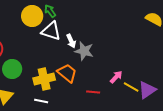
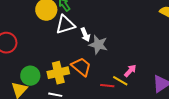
white triangle: (51, 31) -> (65, 25), turned -35
green circle: (12, 69) -> (30, 76), moved
yellow line: (131, 87) -> (120, 81), moved

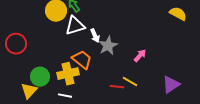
gray star: (98, 45) -> (108, 46), turned 30
orange trapezoid: (81, 67) -> (82, 60), moved
pink arrow: (130, 71) -> (140, 56), moved

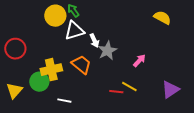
yellow semicircle: (178, 14) -> (162, 18), moved
yellow cross: (68, 74) -> (51, 70), moved
yellow triangle: (29, 91) -> (14, 91), moved

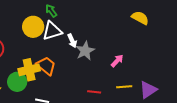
yellow circle: (55, 16) -> (33, 27), moved
orange trapezoid: (81, 65) -> (46, 66), moved
yellow line: (129, 87) -> (124, 87), moved, turned -35

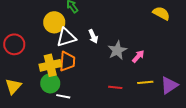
white triangle: (52, 31) -> (66, 37), moved
gray star: (85, 51) -> (117, 50), moved
orange trapezoid: (46, 66) -> (67, 61), turned 55
green circle: (17, 82) -> (50, 83), moved

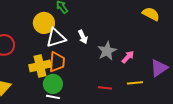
green circle: (50, 83) -> (53, 84), moved
purple triangle: (169, 85) -> (159, 68), moved

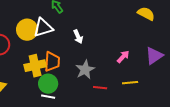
yellow circle: (44, 23) -> (27, 30), moved
white triangle: (56, 38) -> (43, 28), moved
gray star: (107, 51) -> (85, 70), moved
purple triangle: (159, 68) -> (154, 56), moved

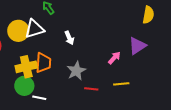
yellow semicircle: (146, 14) -> (148, 15), moved, turned 72
purple triangle: (154, 56) -> (137, 46), moved
green circle: (48, 84) -> (24, 86), moved

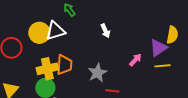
yellow semicircle: (148, 15) -> (172, 35), moved
white arrow: (69, 38) -> (105, 31), moved
yellow line: (121, 84) -> (162, 66), moved

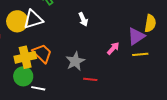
orange trapezoid: (64, 65) -> (42, 53), turned -50

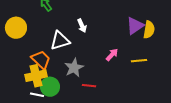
white triangle: (33, 19) -> (60, 41), moved
purple triangle: (136, 36) -> (135, 26), moved
yellow cross: (25, 57) -> (36, 76), moved
green circle: (23, 76) -> (50, 87), moved

